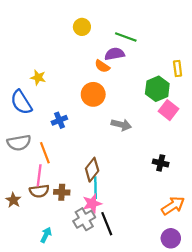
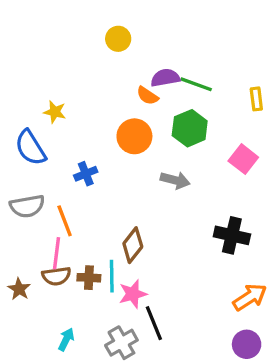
green line: (126, 37) -> (196, 84), moved
green hexagon: (157, 89) -> (190, 128), moved
black cross: (161, 163) -> (232, 235), size x1.5
cyan line: (95, 188) -> (112, 276), moved
gray cross: (84, 219) -> (121, 343), moved

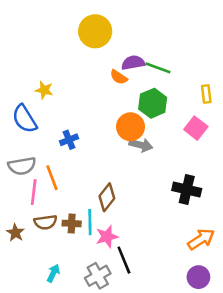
yellow circle: (118, 39) -> (95, 31), size x1.6
yellow rectangle: (256, 99) -> (206, 94), moved
orange circle: (134, 136) -> (130, 127), moved
pink line: (56, 253) -> (34, 192), moved

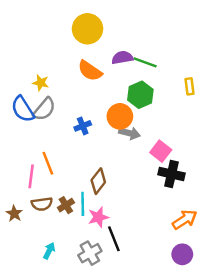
orange semicircle: (119, 77) -> (90, 71), moved, size x1.5
pink square: (196, 128) -> (161, 151), moved
blue cross: (69, 140) -> (83, 126), moved
gray semicircle: (22, 166) -> (44, 109), moved, turned -40
brown cross: (72, 223) -> (66, 205), turned -35

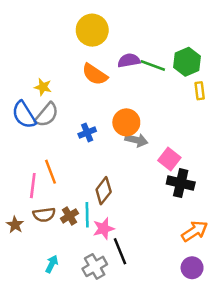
green hexagon: (140, 95) -> (187, 62), moved

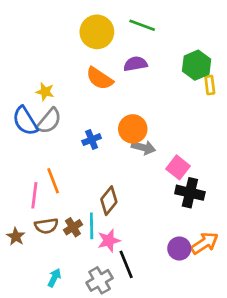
green line: (153, 65) -> (142, 25), moved
yellow rectangle: (200, 91) -> (210, 85), moved
purple circle: (192, 268) -> (179, 248), moved

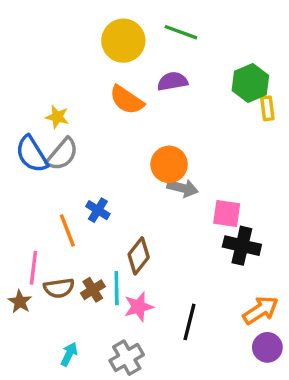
blue cross: (92, 140) -> (98, 210), moved, turned -36
pink square: (178, 167) -> (227, 214), turned -30
pink line: (34, 195) -> (33, 268), moved
purple circle: (179, 248) -> (267, 347), moved
black line: (126, 264) -> (189, 322), moved, turned 36

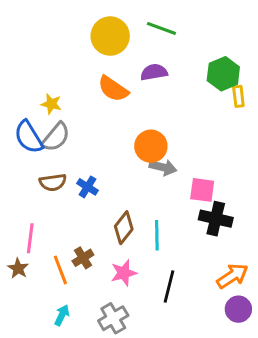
orange line: (67, 230) -> (60, 270), moved
brown semicircle: (59, 288) -> (53, 182), moved
cyan line: (117, 288) -> (157, 235), moved

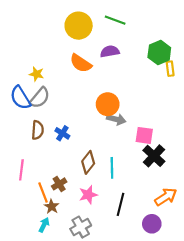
brown semicircle: (53, 182) -> (38, 130), turned -78
black cross: (216, 219) -> (154, 156), turned 30
brown star: (18, 268) -> (52, 207), moved
purple circle: (238, 309) -> (152, 224), moved

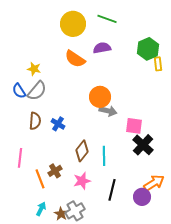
blue semicircle: (20, 98) -> (19, 91), size x0.7
brown star: (52, 207) -> (61, 214), moved
purple circle: (152, 224) -> (142, 197), moved

